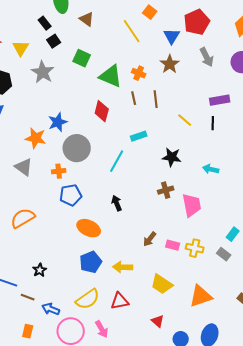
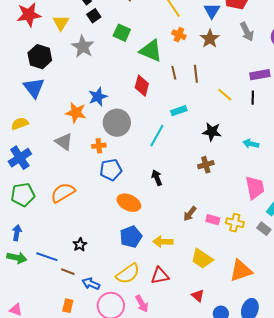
orange cross: (139, 73) -> (179, 35), moved
pink trapezoid: (192, 205) -> (255, 188), moved

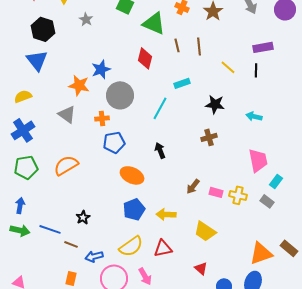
gray star: (83, 47) -> (86, 19), size x0.6
orange triangle: (241, 271) -> (261, 253), moved
blue arrow: (91, 284) -> (94, 256), turned -36

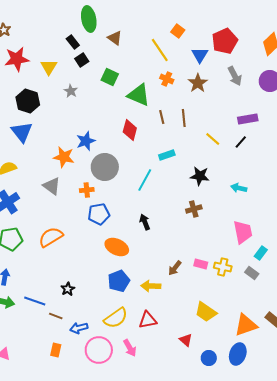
black line: (256, 70) -> (241, 142), turned 40
brown arrow: (193, 186) -> (175, 268), moved
yellow trapezoid: (205, 231) -> (206, 312), moved

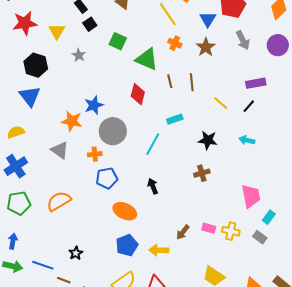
cyan arrow: (239, 188) -> (247, 140), moved

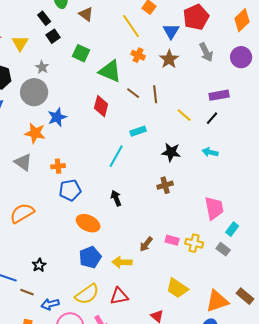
brown line: (170, 81) -> (133, 93), turned -40
gray circle: (113, 131) -> (34, 92), moved

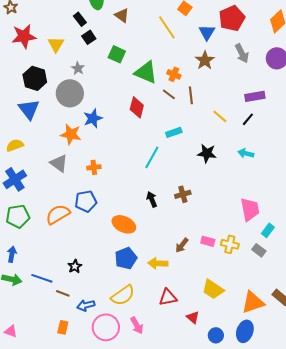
orange cross: (138, 55) -> (174, 74), moved
brown cross: (165, 185) -> (183, 194), moved
blue pentagon: (70, 190) -> (86, 201), moved
red triangle: (119, 296) -> (168, 297), moved

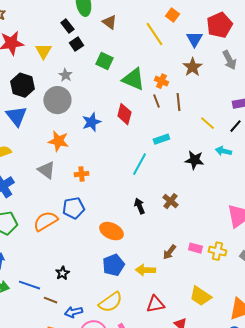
brown line: (169, 94) -> (156, 101), turned 32
blue star: (93, 118) -> (91, 122), moved
cyan arrow: (246, 153) -> (223, 151), moved
brown cross: (183, 194) -> (170, 201), turned -35

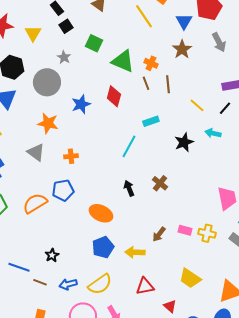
gray star: (65, 75) -> (64, 57), moved
black star: (194, 160) -> (184, 142), turned -30
blue arrow: (73, 312) -> (68, 284), moved

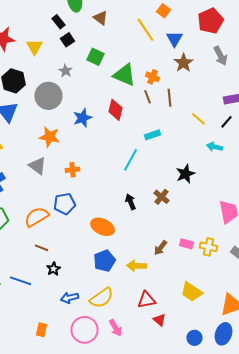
blue triangle: (184, 21) -> (174, 39), moved
black star: (184, 142) -> (186, 174), moved
brown line: (40, 282) -> (42, 248), moved
red triangle: (170, 306) -> (160, 320), moved

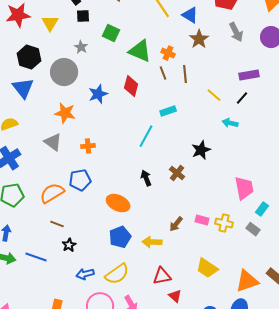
blue triangle: (174, 39) -> (190, 15), turned -30
black square: (68, 40) -> (83, 16), turned 32

